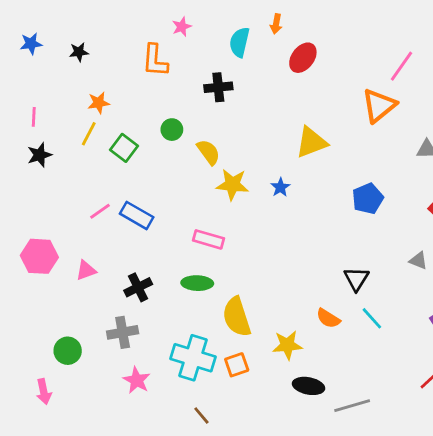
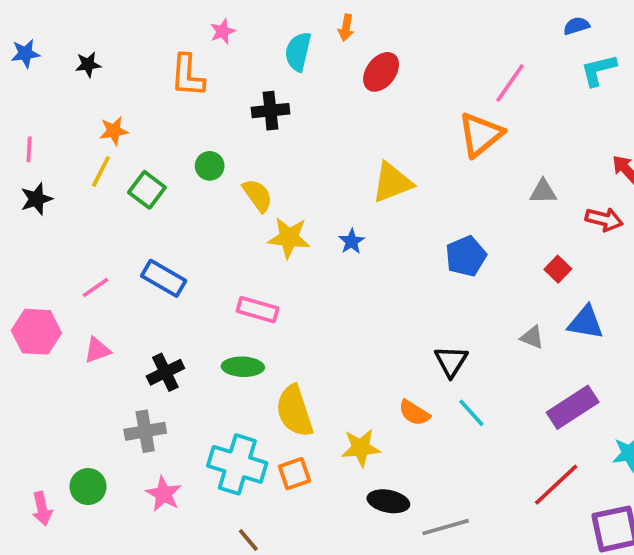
pink line: (100, 211) -> (95, 288), moved
green circle: (68, 351) -> (88, 487), moved

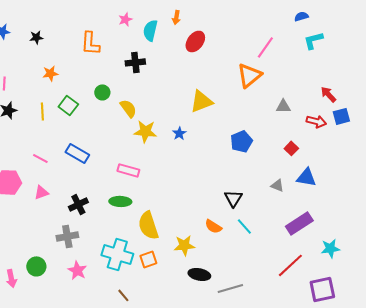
pink star: (223, 31) -> (125, 19), moved
yellow line: (101, 171) -> (42, 111), moved, turned -30
pink line: (95, 288) -> (40, 158), turned 63

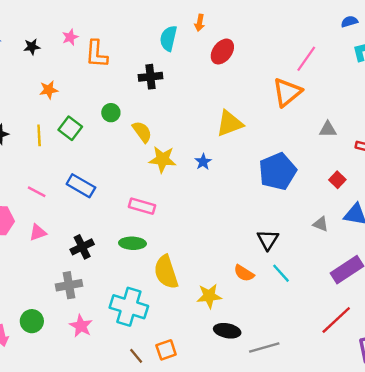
pink star: (125, 19) -> (70, 37), moved
blue pentagon: (241, 141) -> (277, 171), size x1.4
orange square: (148, 259) -> (166, 350), moved

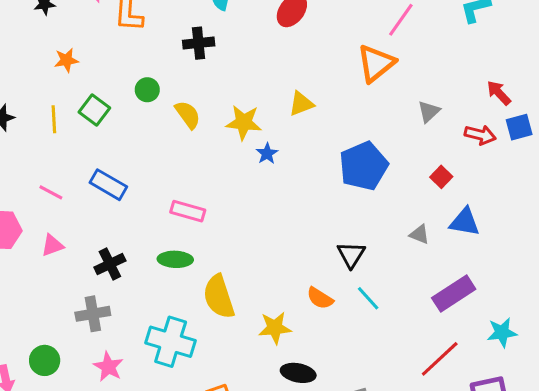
yellow triangle: (230, 123) -> (301, 104), size x0.7
gray triangle: (328, 129) -> (429, 112), turned -42
yellow star: (162, 159) -> (244, 122), moved

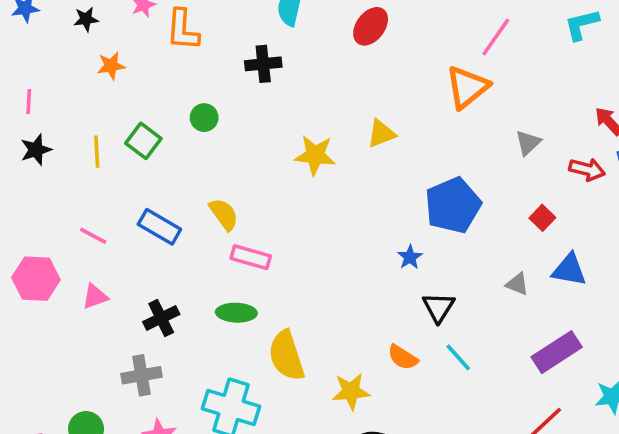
orange star: (66, 60) -> (111, 66), moved
yellow semicircle: (188, 115) -> (224, 214), moved
blue star: (267, 154) -> (410, 257), moved

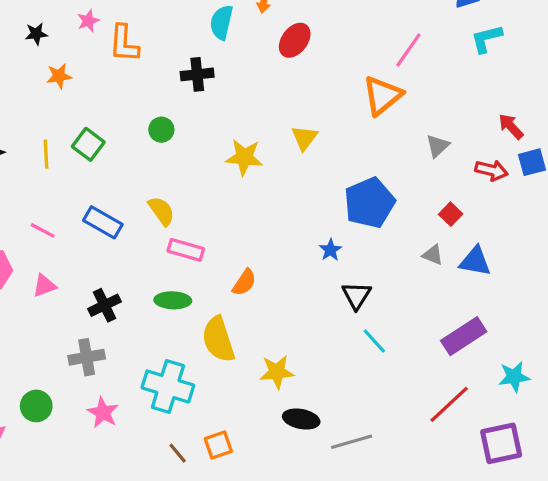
green circle: (204, 118) -> (161, 130), moved
yellow triangle: (381, 134) -> (304, 138), turned -32
gray triangle: (517, 284) -> (433, 255), moved
orange semicircle: (403, 357) -> (244, 282), moved, turned -88

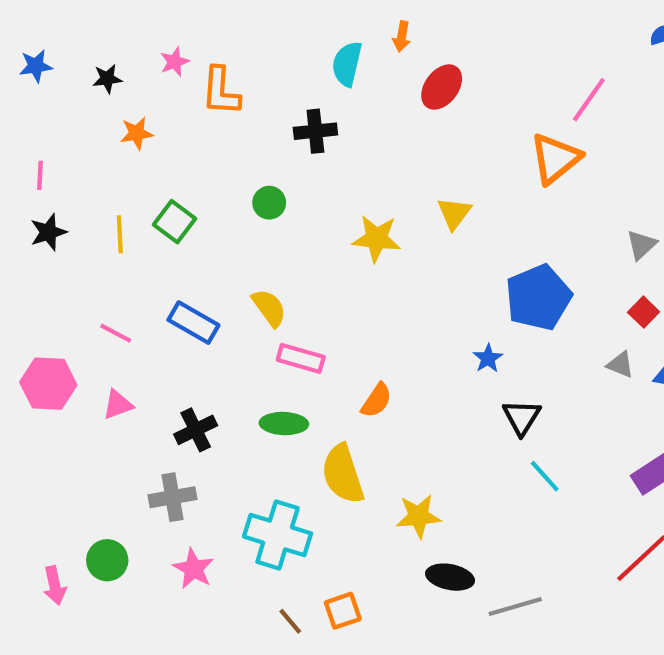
gray triangle: (438, 146) -> (641, 245), moved

